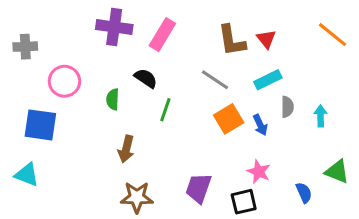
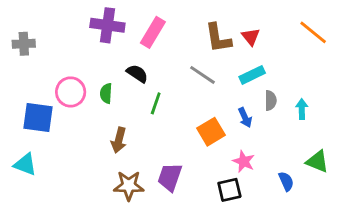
pink circle: (64, 81) -> (71, 92), moved
orange square: (229, 119) -> (211, 132), moved
purple trapezoid: (199, 188) -> (170, 177), moved

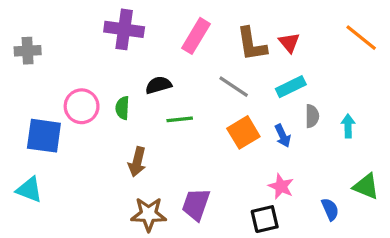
pink rectangle: (153, 32) -> (196, 36), moved
black semicircle: (137, 74) -> (158, 85), turned -50
green line: (156, 103) -> (180, 119), turned 65
orange square: (211, 132) -> (243, 132), moved

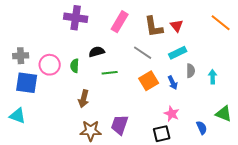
gray cross: (28, 51) -> (21, 56), moved

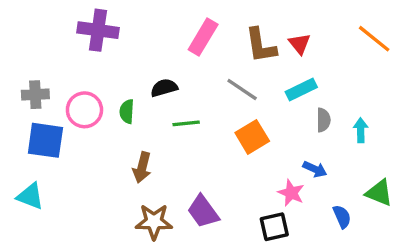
purple cross: (76, 18) -> (98, 30), moved
blue arrow: (173, 83) -> (315, 169), moved, turned -40
purple trapezoid: (120, 125) -> (203, 211), turned -55

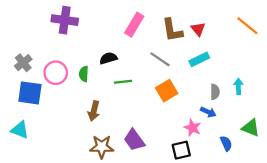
gray cross: (35, 95) -> (23, 63), turned -36
gray semicircle: (323, 120) -> (215, 92), moved

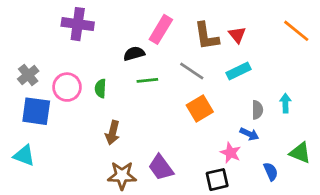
black semicircle: (108, 58) -> (134, 54), moved
green line: (123, 82) -> (147, 80), moved

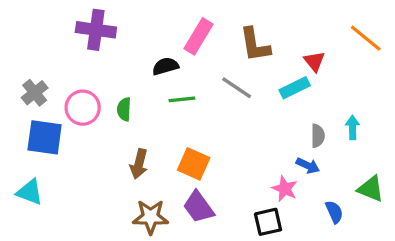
red triangle: (237, 35) -> (314, 61), moved
orange square: (200, 109) -> (194, 164), moved, turned -35

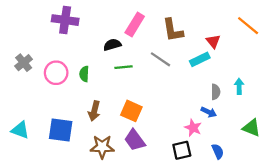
blue square: (45, 137) -> (61, 130), moved
blue semicircle: (334, 212) -> (218, 151), moved

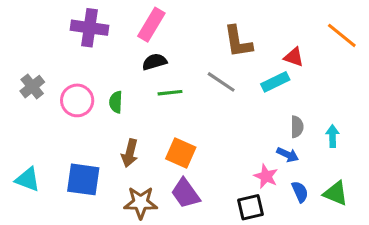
pink rectangle: (135, 24) -> (151, 25), moved
red triangle: (213, 41) -> (294, 57), turned -32
cyan arrow: (239, 86) -> (332, 136), moved
green triangle: (251, 128) -> (336, 193), moved
blue semicircle: (218, 151) -> (300, 192), moved

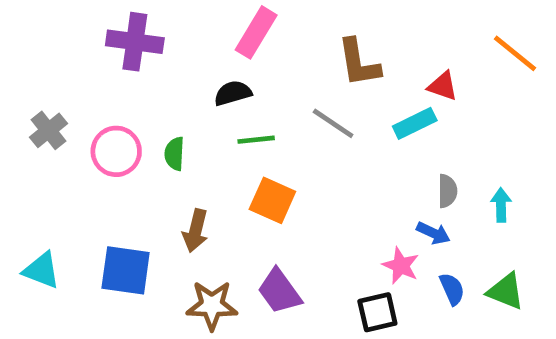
pink rectangle: (151, 25) -> (256, 32), moved
orange square: (181, 153) -> (272, 200), moved

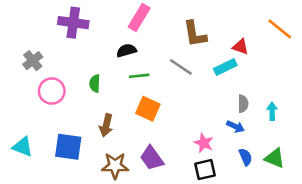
gray cross: (49, 130) -> (33, 61), moved
pink circle: (116, 151) -> (52, 91), moved
pink star: (401, 266) -> (204, 143), moved

